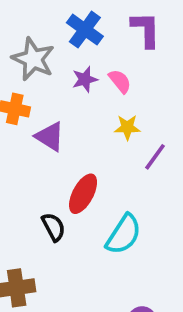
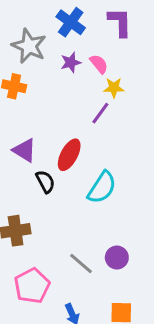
yellow star: (127, 127) -> (114, 88), moved
purple triangle: (50, 137) -> (24, 150), moved
purple line: (155, 157) -> (100, 113), moved

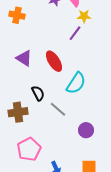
red ellipse: (69, 155) -> (54, 61), turned -60
black semicircle: (45, 182) -> (38, 93), moved
gray line: (81, 263) -> (58, 109), moved

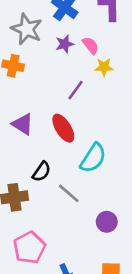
purple line: (75, 33) -> (76, 90), moved
black semicircle: (38, 93) -> (42, 172), turned 63

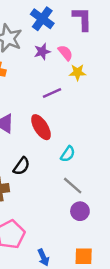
purple line: (76, 90) -> (52, 93), turned 30
cyan semicircle: (93, 158) -> (68, 154), size x0.6
gray line: (69, 193) -> (73, 186), moved

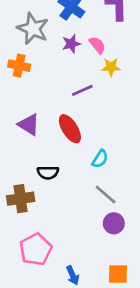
black semicircle: (22, 166) -> (48, 173), turned 54

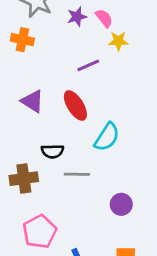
cyan semicircle: (100, 159) -> (107, 137), size x1.5
gray line: (106, 195) -> (77, 174), moved, turned -40

